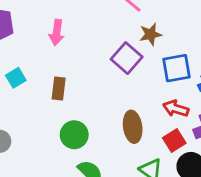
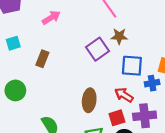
pink arrow: (57, 32) -> (51, 18), turned -144
green circle: (74, 135) -> (15, 90), moved

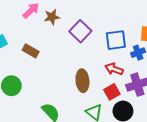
brown star: (119, 36) -> (52, 17), moved
brown rectangle: (42, 59) -> (31, 51), turned -70

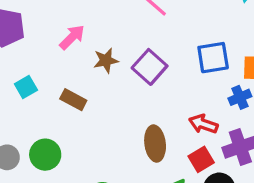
brown star: (52, 17) -> (106, 60), moved
blue square: (116, 40) -> (213, 58), moved

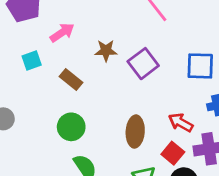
pink arrow: (72, 37) -> (62, 33), moved
green circle: (45, 155) -> (71, 127), moved
red square: (201, 159) -> (173, 153), turned -30

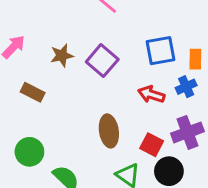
red arrow: (181, 123) -> (151, 94), moved
green circle: (71, 127) -> (29, 152), moved

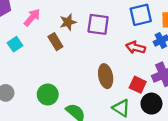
purple square: (102, 61) -> (98, 24), turned -30
brown rectangle: (33, 92) -> (55, 42), moved, turned 35

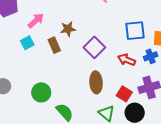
purple square: (98, 24) -> (94, 47), moved, turned 30
cyan square: (15, 44) -> (27, 43), moved

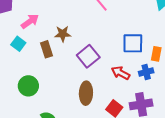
cyan square: (27, 43) -> (18, 44), turned -32
green circle: (41, 92) -> (28, 86), moved

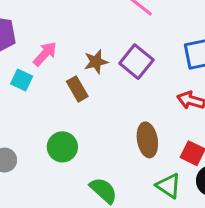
cyan square: (18, 44) -> (22, 80), moved
purple square: (88, 56) -> (136, 62), moved

